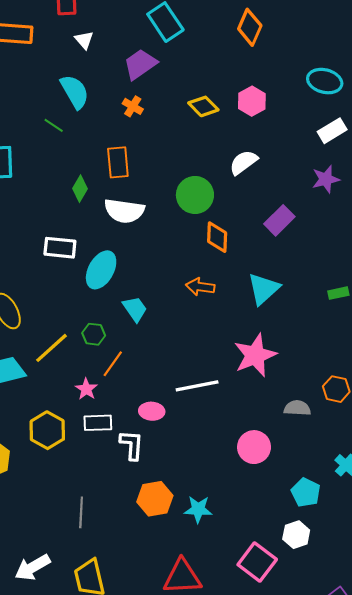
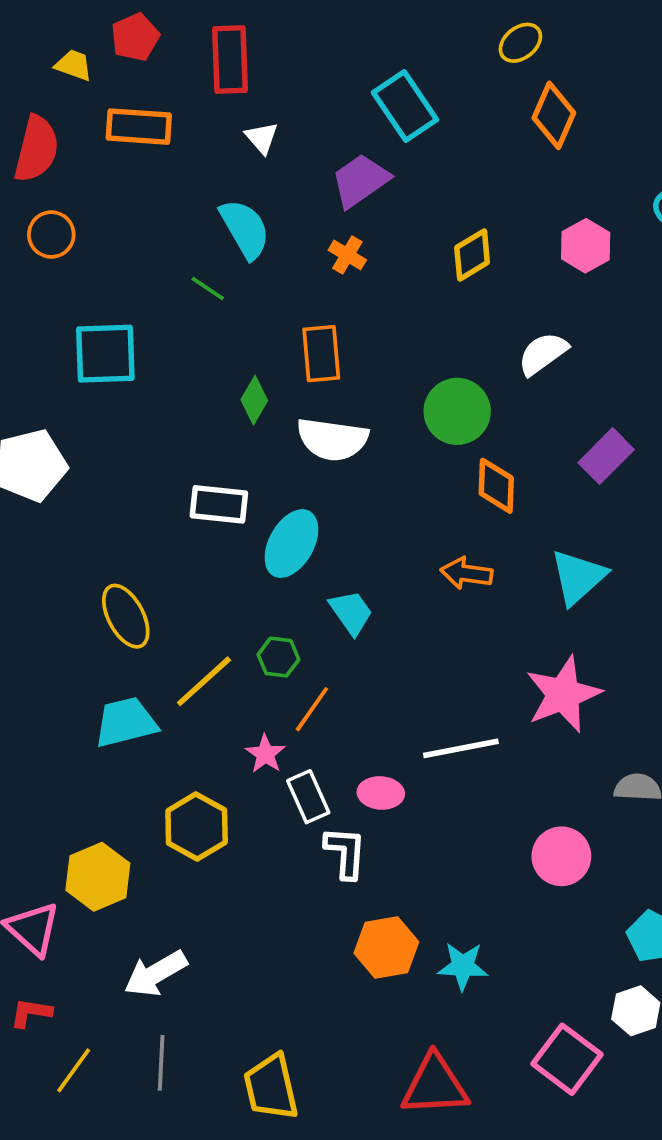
pink hexagon: (252, 101) -> (586, 246), moved
yellow diamond: (203, 106) -> (472, 255), turned -76
white rectangle: (98, 423) -> (308, 797), moved, turned 68
gray line: (81, 512) -> (161, 1063), moved
white arrow: (33, 567) -> (156, 974), moved

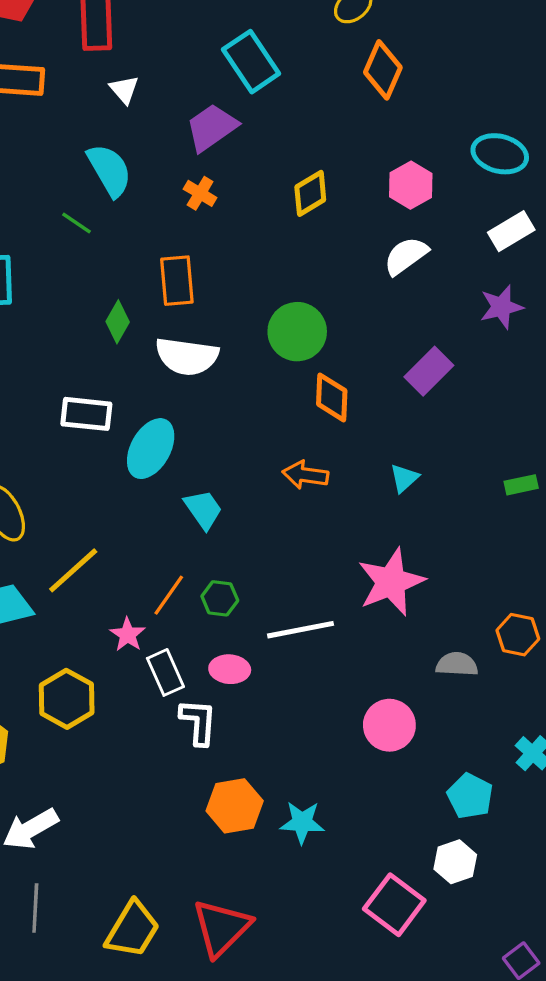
white semicircle: (543, 354) -> (406, 256), moved
cyan triangle: (578, 577) -> (404, 478), size x0.6
green hexagon: (278, 657) -> (220, 598), moved
red triangle: (435, 1085) -> (221, 928), moved, turned -42
yellow trapezoid: (271, 1087) -> (133, 929), turned -136

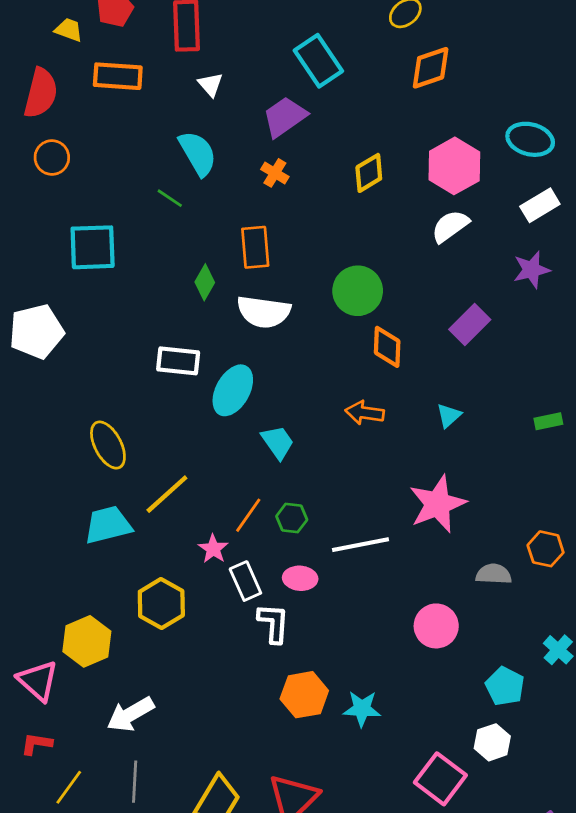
orange diamond: (383, 70) -> (431, 68), turned 48
pink hexagon: (411, 185) -> (454, 166), size x1.4

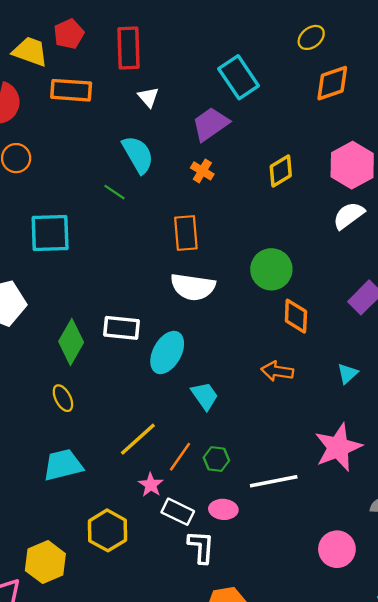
yellow trapezoid: (69, 30) -> (30, 52), size x1.5
green diamond: (205, 282) -> (71, 342), moved, size x1.5
yellow ellipse: (108, 445) -> (63, 398), size x0.7
yellow line: (167, 494) -> (138, 439), moved
white rectangle: (245, 581) -> (178, 512), turned -40

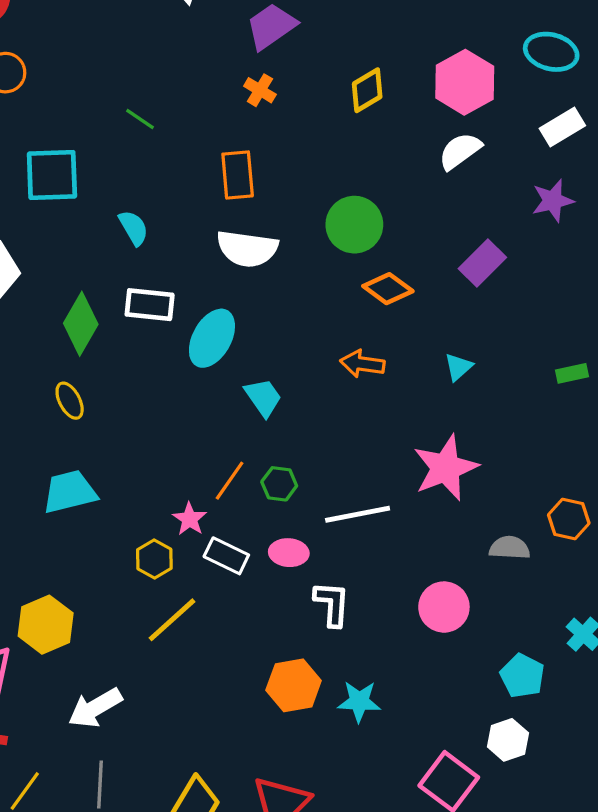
cyan semicircle: (138, 155) -> (134, 228), moved, size x0.7
orange diamond: (296, 316) -> (388, 289), turned -56
yellow line: (138, 439) -> (172, 620), moved
yellow hexagon: (107, 530) -> (154, 559), moved, size x0.7
white L-shape: (201, 547) -> (332, 604), moved

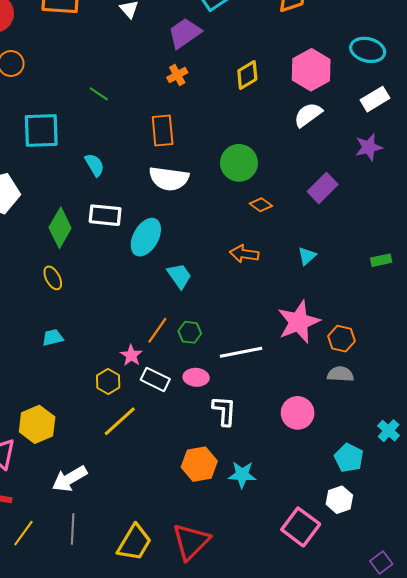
orange cross: (260, 90) -> (177, 75), turned 30
orange diamond: (388, 289) -> (261, 205), size x0.7
cyan trapezoid: (70, 492) -> (53, 338), size x0.6
orange hexagon: (569, 519) -> (341, 339), moved

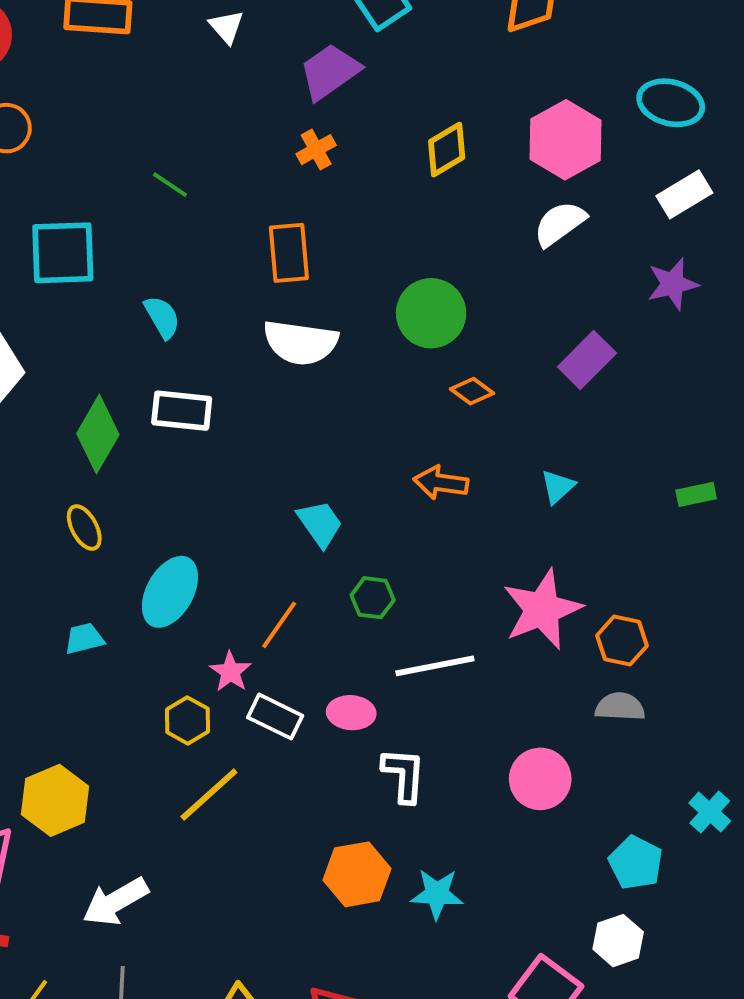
cyan ellipse: (146, 237) -> (170, 592), moved
green hexagon: (190, 332) -> (373, 598), moved

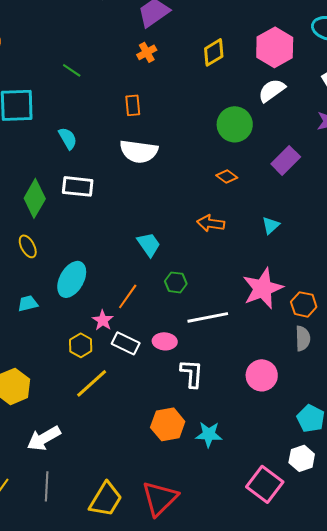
orange rectangle: (289, 253) -> (133, 105), size x0.7
green circle: (431, 313) -> (235, 124), moved
gray semicircle: (620, 707) -> (303, 338), turned 85

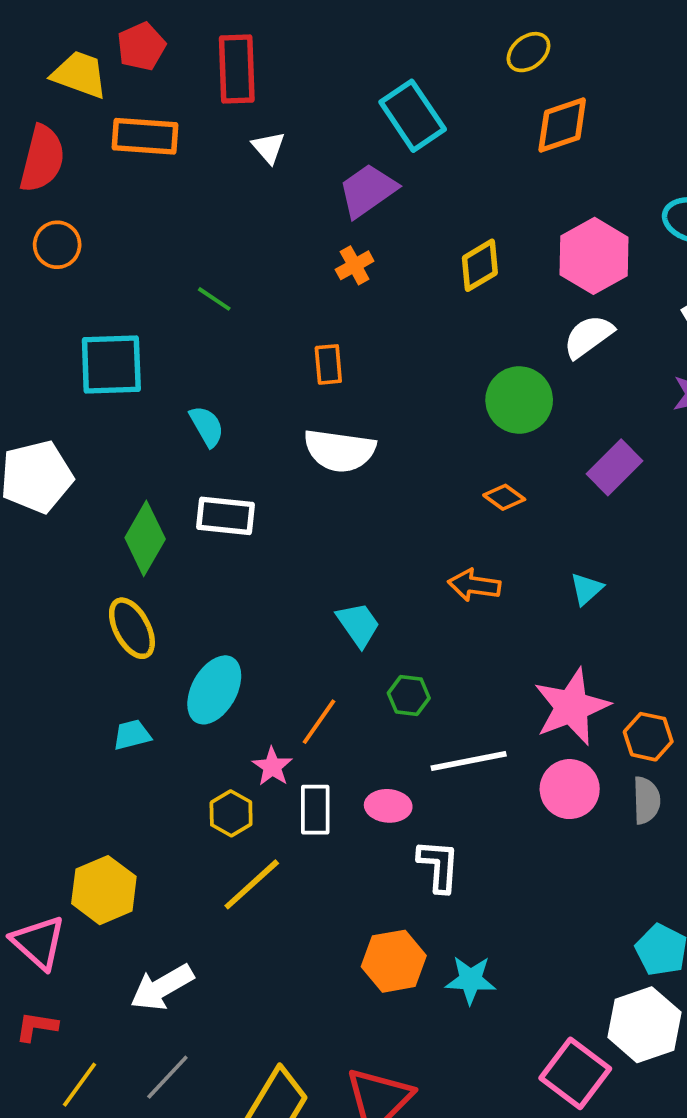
yellow ellipse: (28, 246) -> (132, 628), size x1.4
white rectangle: (126, 343) -> (315, 810), turned 64
pink circle: (262, 375) -> (570, 789), moved
white hexagon: (302, 458) -> (644, 1025), size x1.5
gray line: (47, 486) -> (167, 1077), turned 40

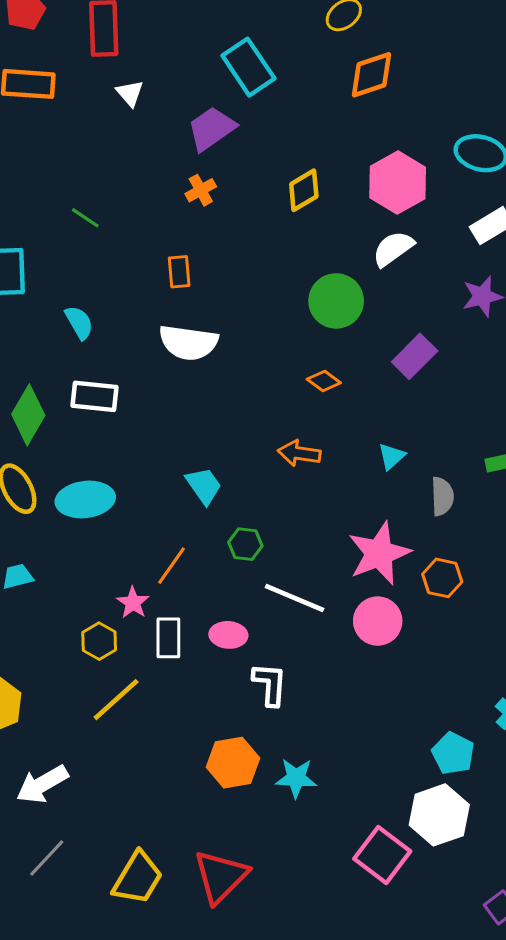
cyan ellipse: (214, 690) -> (85, 499), moved, turned 54
white line: (469, 761) -> (295, 598), turned 34
gray semicircle: (646, 800) -> (442, 496), moved

